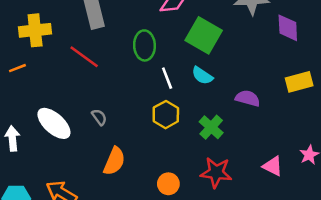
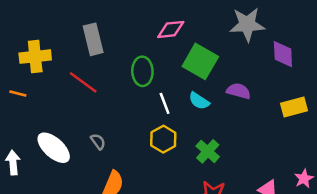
orange line: (17, 68) -> (18, 93), turned 35
purple semicircle: (248, 98) -> (239, 91), moved

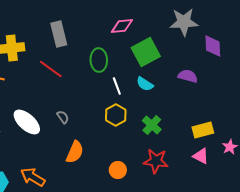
green square: (200, 61) -> (146, 52), turned 32
purple semicircle: (239, 91) -> (188, 76), moved
yellow rectangle: (294, 107) -> (203, 130), moved

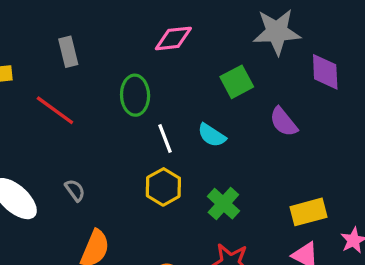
gray rectangle: (59, 34) -> (68, 52), size x0.7
green square: (146, 52) -> (237, 82), moved, size x0.7
purple semicircle: (188, 76) -> (283, 122), turned -144

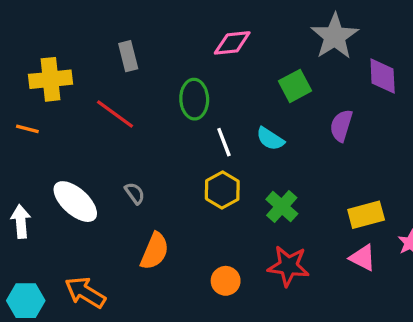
gray star: (277, 32) -> (335, 36), turned -30
purple semicircle: (283, 122) -> (341, 126), turned 56

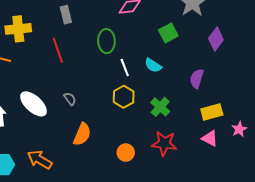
purple diamond: (383, 76) -> (216, 39), moved, turned 40
red line: (115, 114) -> (58, 50), turned 35
purple semicircle: (341, 126) -> (197, 79), moved

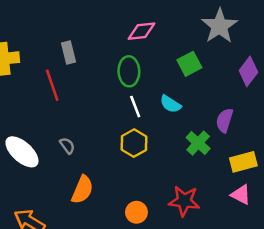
gray rectangle: (66, 15) -> (69, 52), moved
green ellipse: (106, 41) -> (129, 71), moved
green cross: (160, 107) -> (198, 143), moved

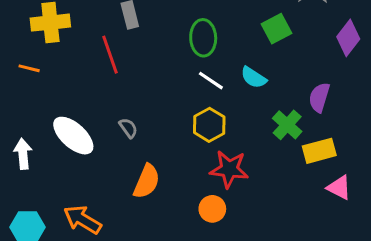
white line: (135, 107) -> (211, 81), turned -35
yellow rectangle: (243, 162) -> (319, 151), moved
red star: (184, 201) -> (229, 169), moved

